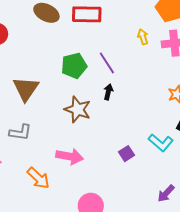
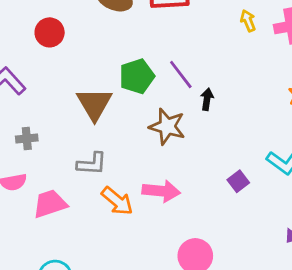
purple line: (107, 63) -> (181, 75), moved
green pentagon: (74, 66) -> (137, 76), moved
orange arrow: (38, 178) -> (117, 201), moved

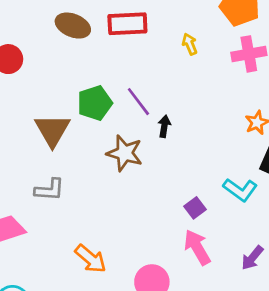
yellow arrow: (248, 21) -> (190, 44), moved
pink arrow: (161, 191) -> (197, 247), moved, turned -126
orange arrow: (117, 201) -> (91, 259), moved

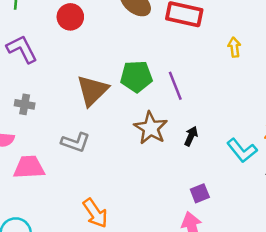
black arrow: (164, 126) -> (191, 136), moved
cyan L-shape: (240, 190) -> (242, 150), moved

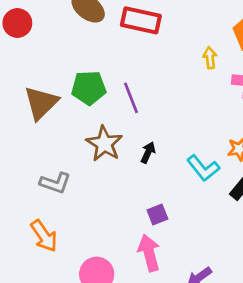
yellow arrow: (234, 47) -> (210, 58), moved
gray L-shape: (75, 142) -> (55, 183), moved

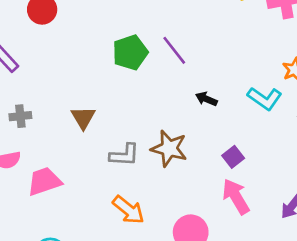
brown triangle: (41, 103) -> (83, 118), moved, size x0.7
brown star: (104, 144) -> (169, 149), moved
black arrow: (148, 153) -> (206, 99), turned -75

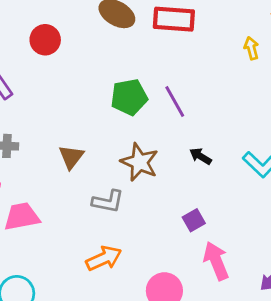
brown star: (169, 149) -> (140, 162), moved
purple square: (233, 157) -> (194, 220), moved
orange arrow: (128, 210) -> (104, 258), turned -72

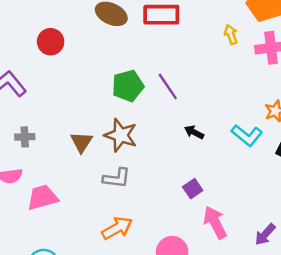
brown star: (140, 162) -> (121, 135), moved

